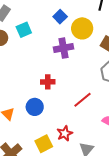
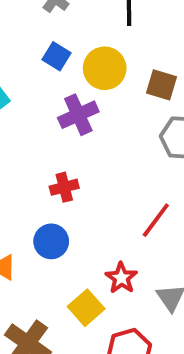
red line: (82, 100) -> (156, 220), moved

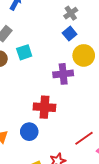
blue square: (57, 56) -> (70, 34), moved
red cross: (64, 187) -> (44, 107), size x1.5

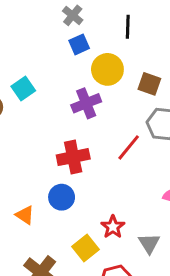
blue square: (70, 34) -> (79, 44), turned 32
red line: (84, 138) -> (129, 147), moved

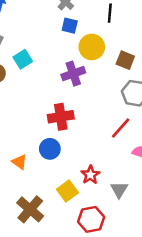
blue square: (79, 44) -> (70, 26), turned 35
red line: (129, 147) -> (121, 128), moved

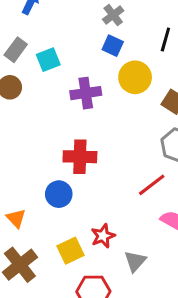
cyan square: (23, 59) -> (48, 60), moved
purple cross: (73, 74) -> (86, 93), moved
orange triangle: (19, 162) -> (16, 218), moved

